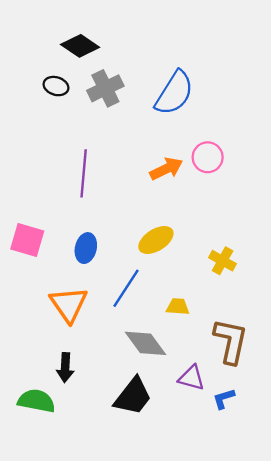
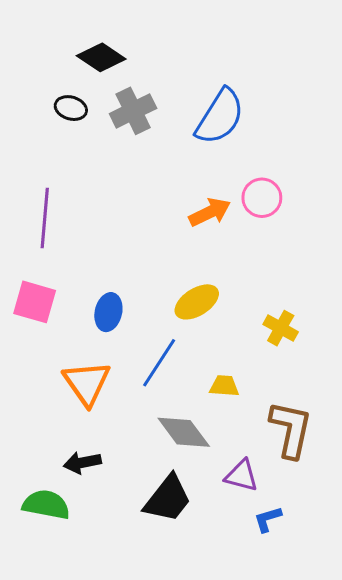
purple line: (84, 173) -> (45, 218), moved
black arrow: (65, 368) -> (82, 463), turned 76
blue L-shape: (224, 399) -> (268, 519), moved

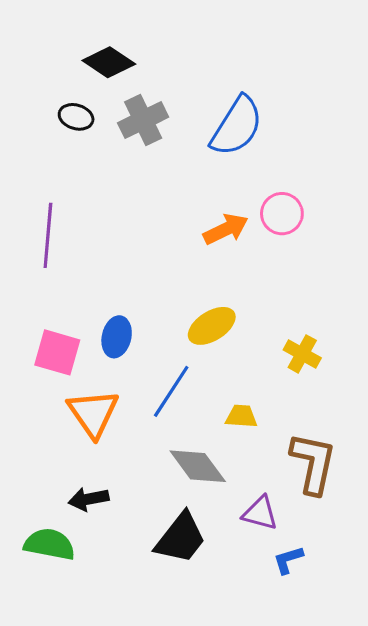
pink square: (35, 302) -> (57, 352), moved

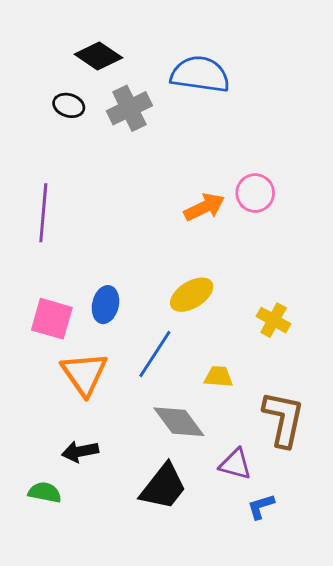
blue semicircle: (237, 126) -> (200, 74), moved, turned -114
green semicircle: (50, 544) -> (45, 492), size x0.7

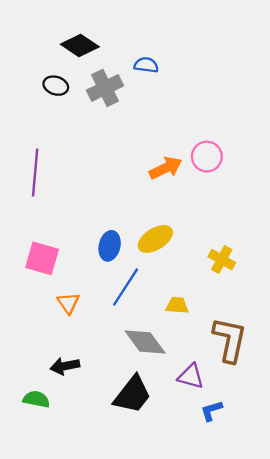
blue semicircle: (200, 74) -> (146, 65), moved, size x0.5
blue ellipse: (105, 305) -> (110, 246), moved
orange triangle: (84, 374) -> (68, 303), size x0.6

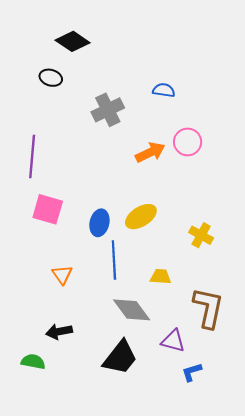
blue semicircle: (146, 65) -> (164, 90), moved
gray cross: (105, 88) -> (108, 110), moved
pink square: (42, 258) -> (48, 209), moved
blue line: (126, 287) -> (114, 260), turned -36

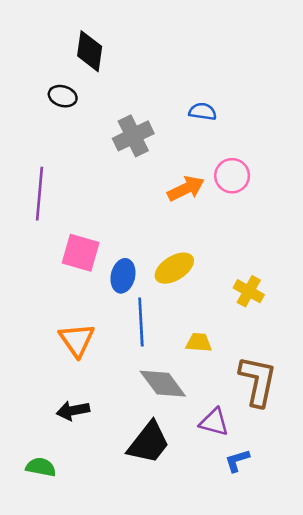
black diamond: (73, 41) -> (90, 51), turned 64
pink square: (48, 209) -> (81, 253), moved
orange triangle: (62, 275) -> (77, 340), size x1.4
green semicircle: (33, 362) -> (41, 467), moved

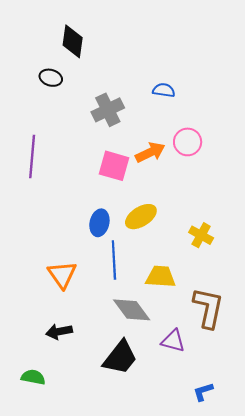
pink square: (81, 253) -> (114, 166), moved
yellow trapezoid: (199, 343) -> (161, 277), size x1.4
blue L-shape: (237, 461) -> (203, 392), moved

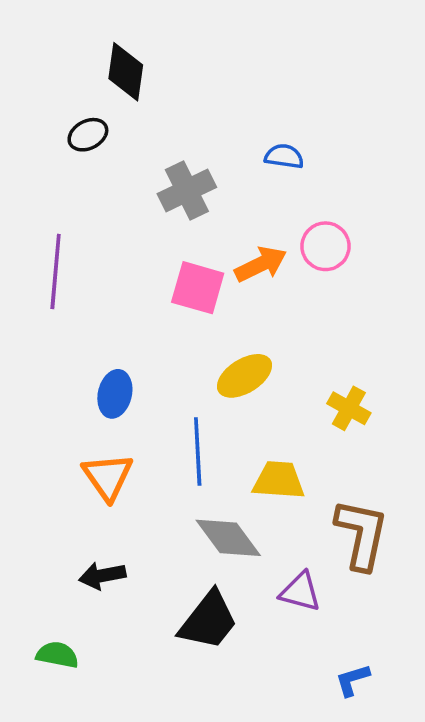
black ellipse: (51, 78) -> (88, 135), turned -45
blue ellipse: (99, 223) -> (115, 394), moved

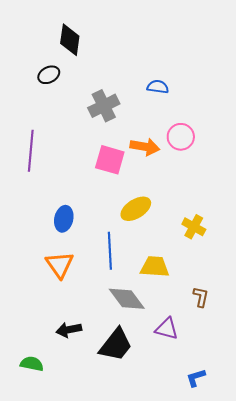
orange arrow: (261, 264) -> (145, 147), turned 36
brown L-shape: (361, 534) -> (201, 297), size x0.5
black arrow: (102, 576) -> (69, 330), moved

